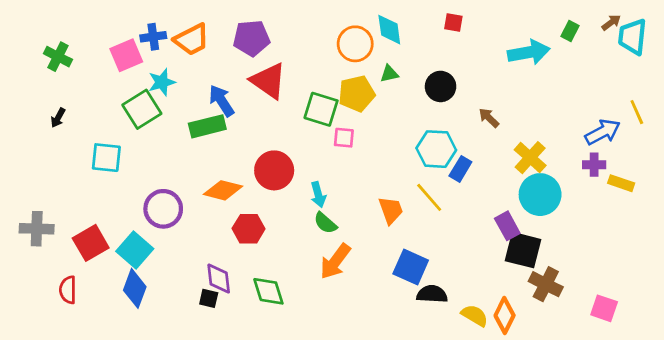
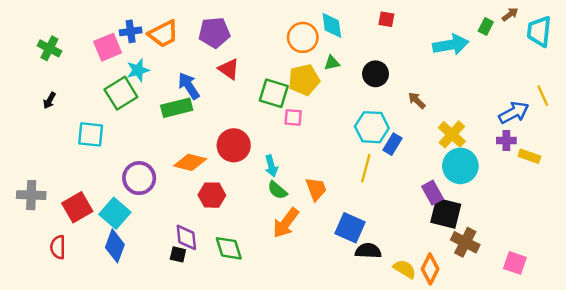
brown arrow: (611, 22) -> (510, 14), moved
red triangle: (268, 81) -> (229, 69), size x0.7
yellow line: (429, 197) -> (366, 168), turned 56
orange trapezoid: (391, 210) -> (316, 189), moved

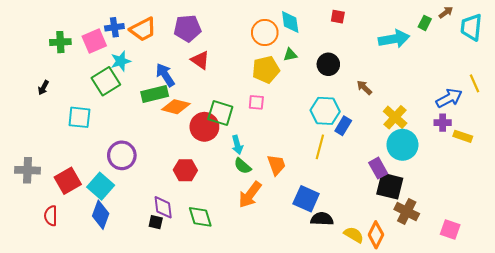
green cross: (49, 48) -> (60, 42), moved, turned -30
green square: (274, 93) -> (220, 113), moved
orange diamond: (190, 162) -> (176, 107), moved

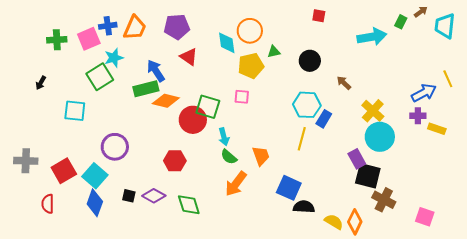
cyan diamond: (290, 22) -> (227, 43), moved
orange trapezoid: (143, 29) -> (135, 28), turned -40
purple diamond: (163, 207) -> (154, 196), turned -55
black square: (156, 222) -> (129, 196), moved

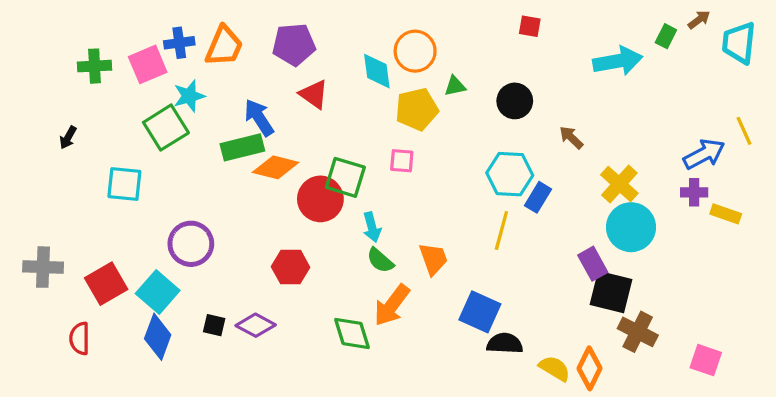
green diamond: (189, 205) -> (352, 333), moved

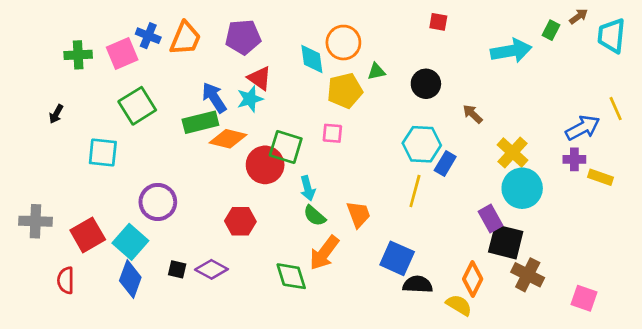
blue cross: (179, 43) -> (148, 36), turned 30
cyan star: (189, 96) -> (250, 99), moved
orange diamond: (589, 368) -> (473, 279), moved

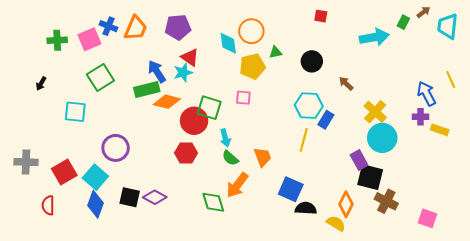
blue arrow: (583, 128) -> (427, 94), turned -90
red hexagon: (240, 221) -> (186, 153), moved
black square: (177, 269) -> (130, 197), size x1.5

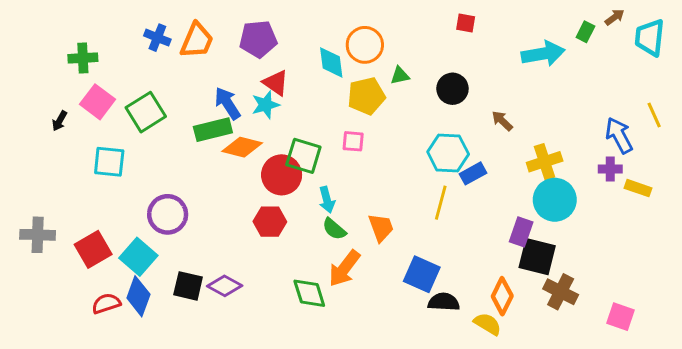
pink square: (89, 39) -> (97, 102), moved, turned -30
yellow cross: (375, 112) -> (545, 162), turned 30
blue rectangle: (326, 120) -> (473, 173), turned 30
purple rectangle: (359, 160) -> (521, 232), turned 48
red semicircle: (48, 205) -> (106, 303), moved, turned 72

